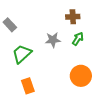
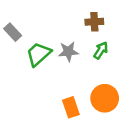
green trapezoid: (22, 54) -> (39, 54), moved
orange rectangle: (28, 86) -> (71, 107), moved

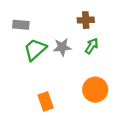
gray rectangle: (13, 32) -> (21, 25), moved, turned -42
orange rectangle: (71, 107) -> (46, 101), moved

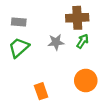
brown cross: (86, 20) -> (77, 18), size x1.5
green trapezoid: (35, 50) -> (19, 48), moved

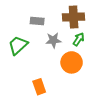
gray rectangle: (19, 22) -> (37, 21), moved
orange circle: (86, 81) -> (72, 62), moved

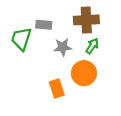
green trapezoid: (18, 45) -> (21, 39), moved, turned -30
orange rectangle: (39, 87) -> (57, 89), moved

